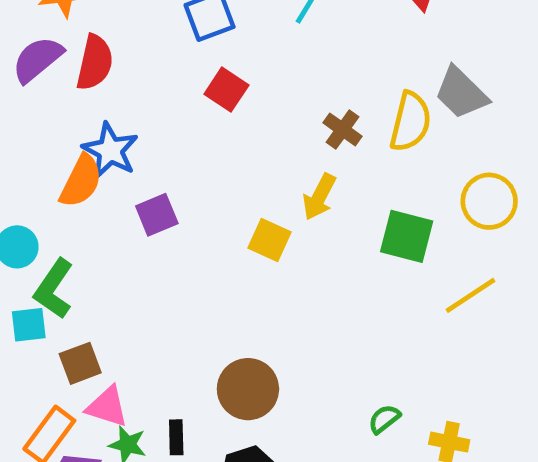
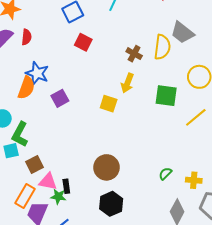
red semicircle: (95, 62) -> (26, 37), size x0.7
black rectangle: (176, 437) -> (66, 186), moved

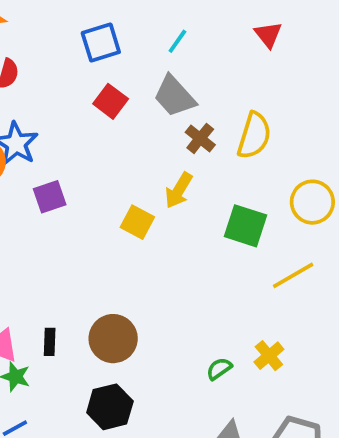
gray trapezoid: (182, 33) -> (174, 96), moved
yellow cross: (194, 180) -> (269, 356), moved, turned 35
black rectangle: (66, 186) -> (50, 342), moved

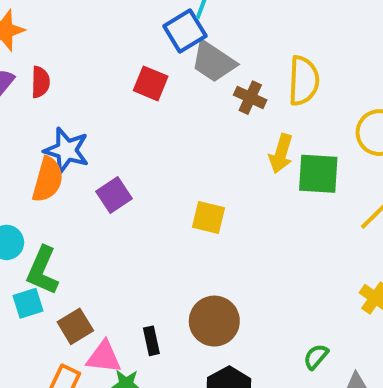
blue square: (101, 42) -> (185, 31), moved
yellow arrow: (179, 190) -> (281, 154), moved
yellow square: (137, 222) -> (208, 217), moved
green semicircle: (219, 369) -> (316, 357), moved

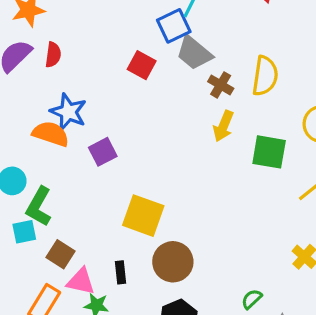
yellow arrow: (281, 154) -> (223, 126), moved
orange semicircle: (48, 180) -> (51, 134), turned -93
yellow square: (208, 217) -> (143, 216), moved, size x1.5
brown square: (75, 326) -> (61, 254), turned -32

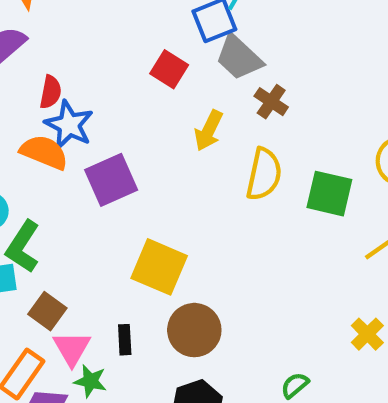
red semicircle: (53, 55) -> (51, 92), moved
yellow semicircle: (265, 76) -> (264, 174), moved
yellow arrow: (223, 126) -> (209, 131), moved
purple square: (103, 152) -> (111, 180), size x1.4
pink triangle: (81, 281) -> (72, 348), turned 44

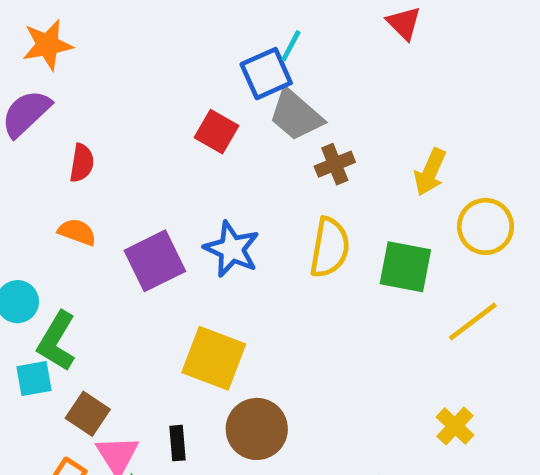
brown cross: (271, 102) -> (335, 164), turned 36
blue star: (69, 125) -> (232, 249), moved
yellow arrow: (209, 131) -> (430, 172), moved
orange semicircle: (44, 152) -> (77, 232), size x0.7

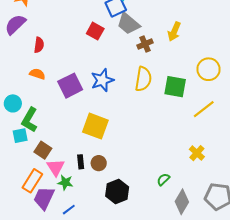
yellow arrow: (430, 172) -> (174, 32), moved
blue star: (232, 249) -> (102, 80), turned 30
brown circle: (257, 429) -> (99, 163), moved, size x0.6

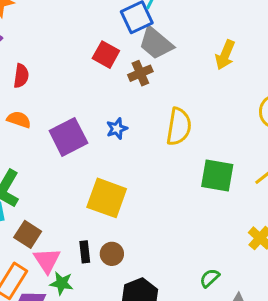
brown cross: (145, 44) -> (140, 73), moved
blue star: (102, 80) -> (117, 129), size x0.6
green square: (175, 87) -> (217, 175), moved

